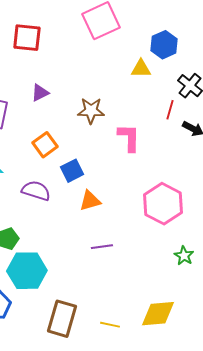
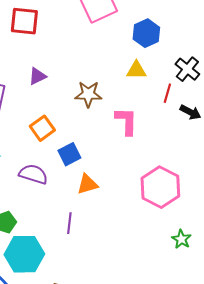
blue hexagon: (164, 45) -> (146, 33), moved
yellow triangle: (141, 69) -> (136, 70), moved
purple line: (102, 247) -> (69, 223), moved, turned -75

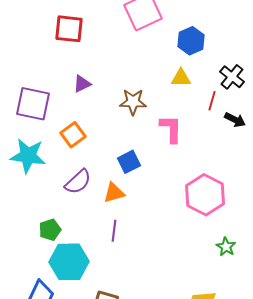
orange square: (42, 128) -> (73, 135), moved
blue square: (69, 154) -> (129, 162), moved
purple semicircle: (33, 174) -> (78, 182), turned 120
orange triangle: (87, 184) -> (114, 193), moved

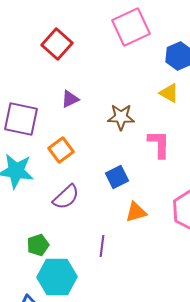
red square: (69, 29) -> (57, 44), turned 36
yellow triangle: (181, 78) -> (169, 93), turned 30
orange triangle: (114, 193) -> (136, 212), moved

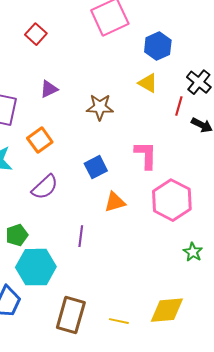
red square: (57, 44) -> (36, 34), size x0.7
pink L-shape: (159, 144) -> (146, 155), moved

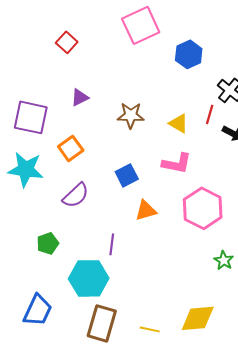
yellow triangle: (148, 83) -> (179, 123), moved
pink L-shape: (146, 155) -> (177, 163), turned 100
cyan hexagon: (36, 267) -> (89, 278), moved

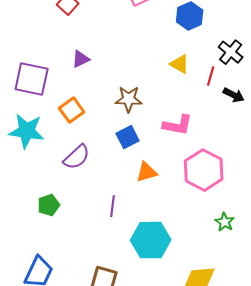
brown star: (131, 115) -> (129, 99), moved
yellow triangle: (179, 123) -> (180, 64), moved
cyan hexagon: (89, 278) -> (151, 240), moved

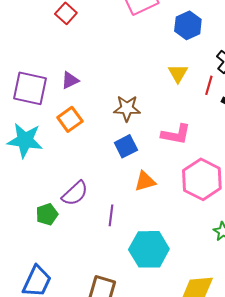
purple triangle: (81, 59) -> (70, 80), moved
yellow triangle: (180, 64) -> (178, 73), turned 30
purple semicircle: (77, 157) -> (75, 193), moved

